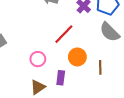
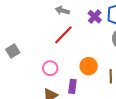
red line: (64, 34) -> (63, 35), moved

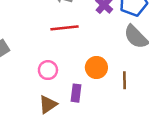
red line: (63, 35) -> (65, 28), turned 40

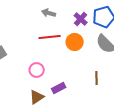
orange circle: (96, 67) -> (75, 42), moved
purple rectangle: (76, 93) -> (59, 88), turned 56

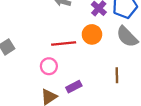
red line: (50, 37) -> (64, 44), moved

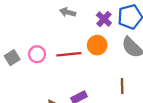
pink circle: (49, 66) -> (37, 54), moved

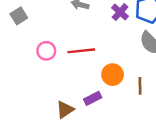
orange circle: (97, 45) -> (113, 75), moved
gray square: (12, 58) -> (19, 16), moved

